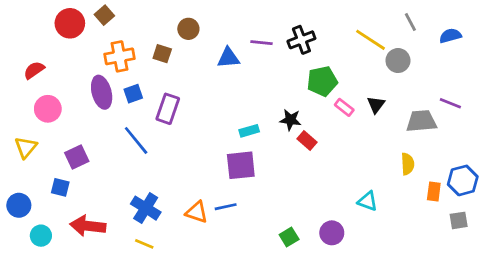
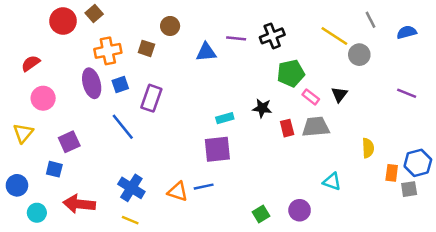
gray trapezoid: (421, 121) -> (316, 127), moved
red rectangle: (307, 140) -> (287, 128), moved, turned 35
gray square: (459, 220) -> (409, 189), moved

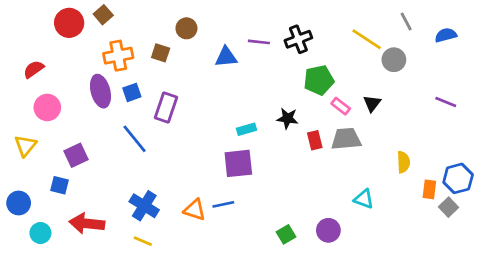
gray square: (409, 189) -> (448, 207), turned -35

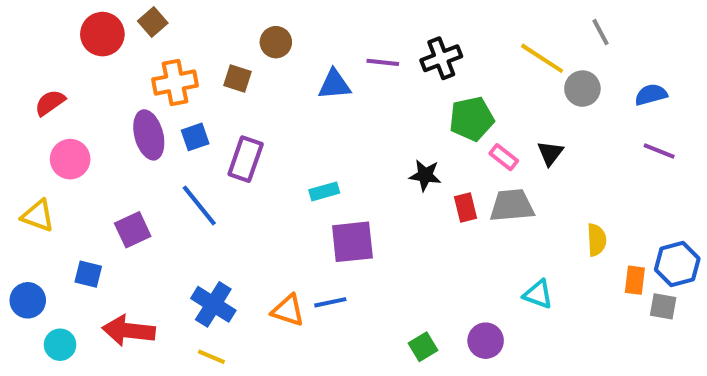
blue semicircle: (446, 35) -> (651, 95), moved
cyan rectangle: (247, 129) -> (324, 191), moved
yellow triangle: (25, 146) -> (38, 216), turned -50
purple square: (76, 155) -> (133, 230), moved
gray square: (448, 207) -> (663, 306), turned -36

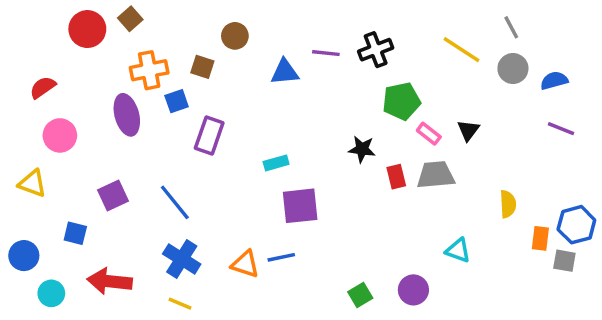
gray circle: (582, 89) -> (513, 69), moved
blue square: (195, 137) -> (177, 101), moved
blue line: (199, 206) -> (175, 202), moved

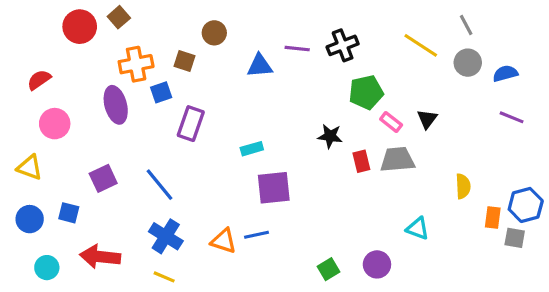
blue circle: (24, 256) -> (30, 219), moved

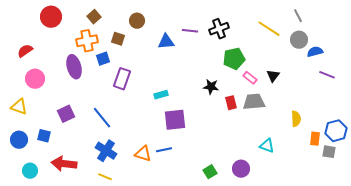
brown square: (119, 17) -> (94, 17), moved
blue semicircle: (505, 74) -> (315, 52), moved

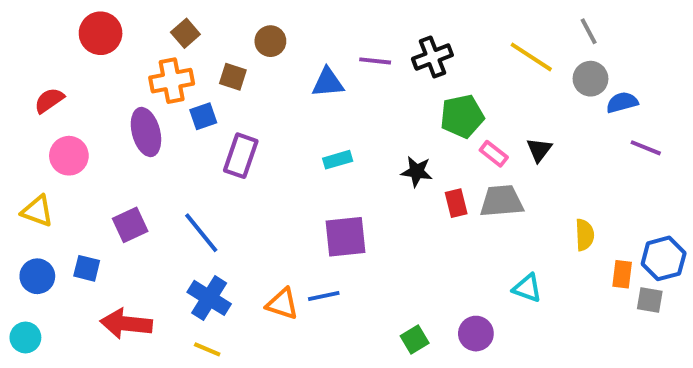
cyan rectangle: (161, 95) -> (338, 160), moved
cyan circle: (30, 171) -> (25, 337), moved

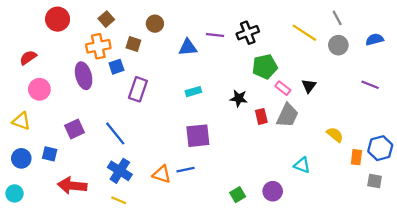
blue semicircle: (622, 102) -> (375, 39), moved
gray trapezoid: (502, 201) -> (287, 115), turned 120
yellow semicircle: (585, 235) -> (335, 135), turned -48
gray square: (650, 300) -> (375, 181), moved

